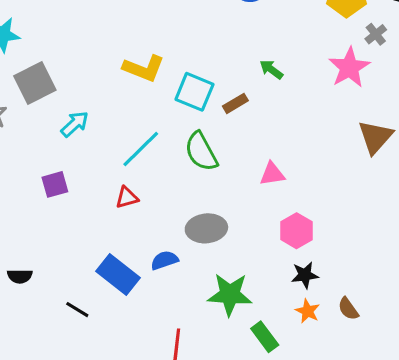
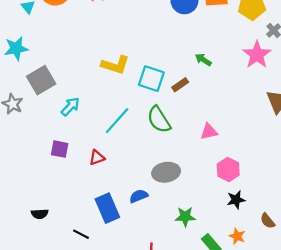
purple square: (55, 184) -> (60, 149), turned 30
red triangle: (127, 198) -> (97, 158), moved
blue rectangle: (118, 275) -> (107, 208), turned 32
green star: (230, 294) -> (185, 217), size x0.7
orange star: (308, 311) -> (237, 236), moved

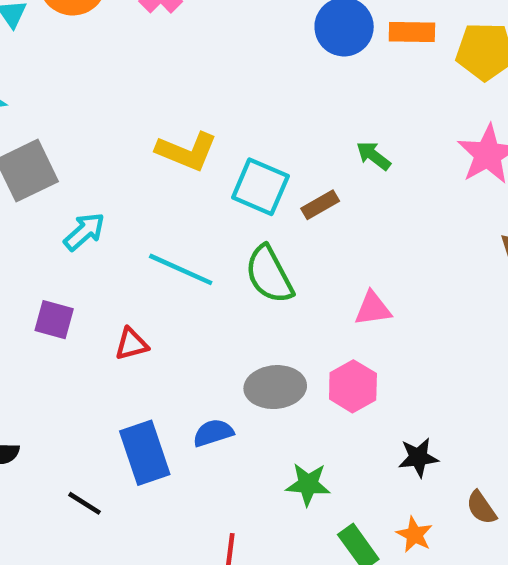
cyan line: (117, 121) -> (181, 269), turned 68
pink hexagon: (228, 170) -> (353, 386), moved

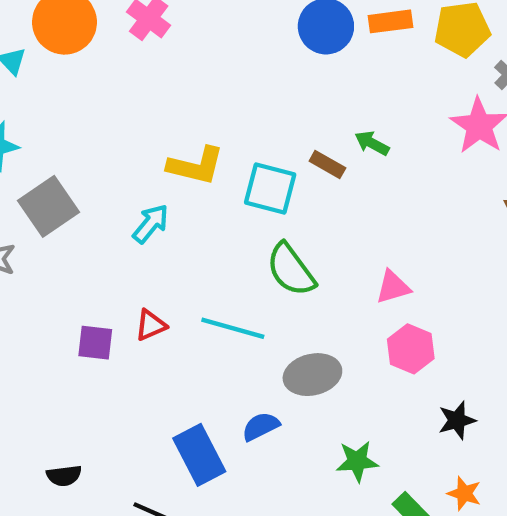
brown rectangle: (320, 205) -> (327, 164), moved, turned 68
cyan arrow: (84, 232) -> (151, 224), moved
cyan line: (181, 269) -> (233, 328), moved
red triangle: (131, 344) -> (151, 325), moved
pink hexagon: (353, 386) -> (411, 349), moved

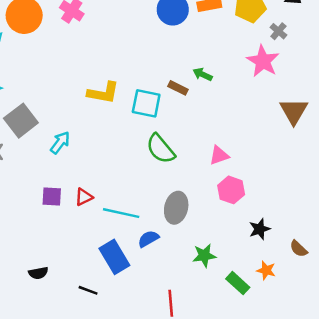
cyan arrow: (151, 224) -> (60, 143), moved
red triangle: (151, 325) -> (84, 197), moved
cyan line: (233, 328) -> (121, 213), moved
gray ellipse: (312, 375) -> (176, 208), turned -60

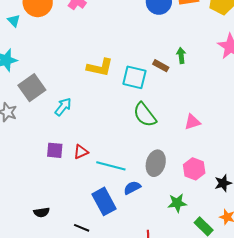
green arrow: (203, 74) -> (181, 55), turned 56
pink hexagon: (231, 190) -> (194, 169), moved

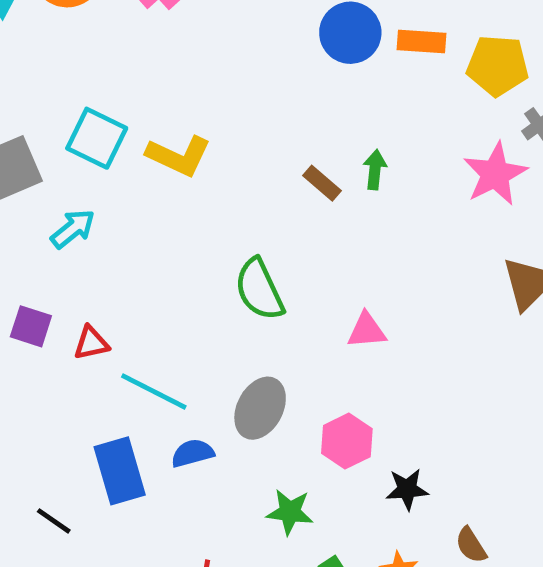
cyan square: (134, 77) -> (97, 138), moved

